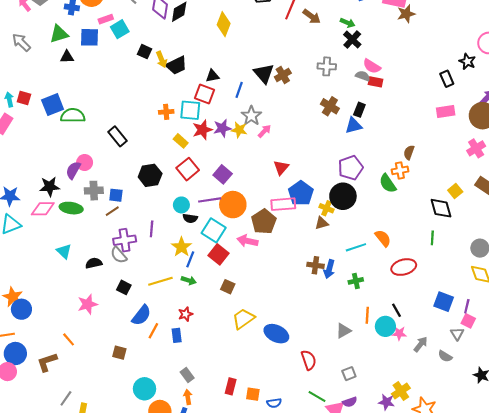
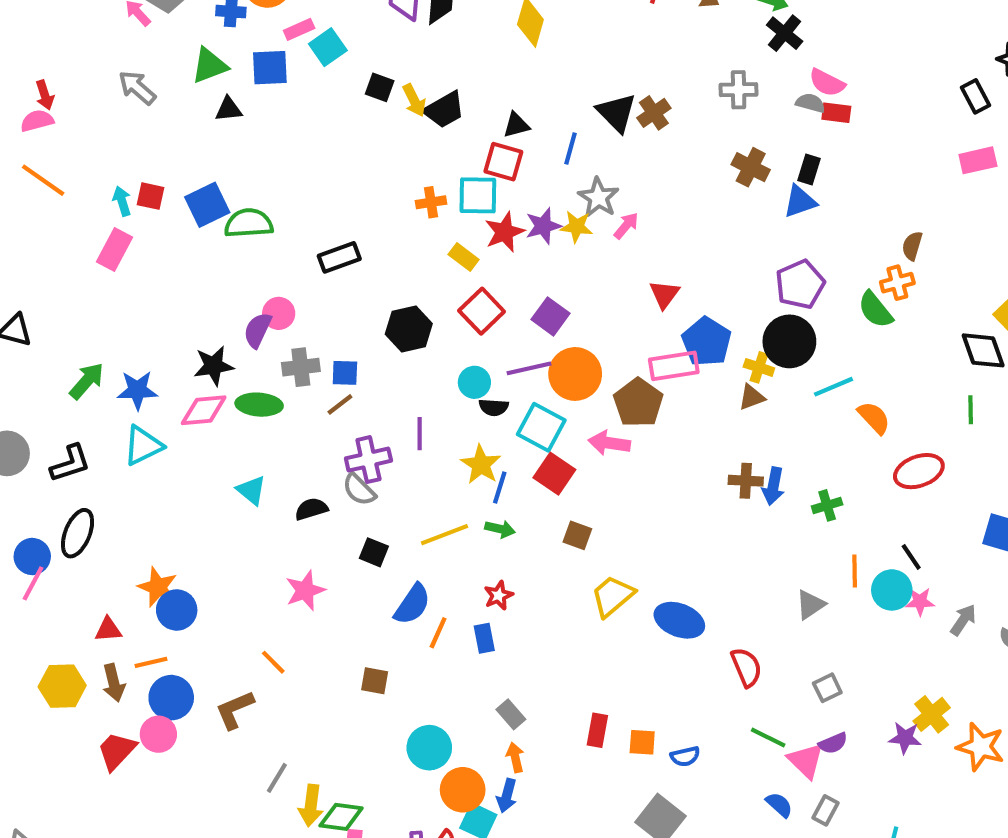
black rectangle: (117, 136) -> (339, 257), turned -66
cyan line: (356, 247) -> (833, 387), moved

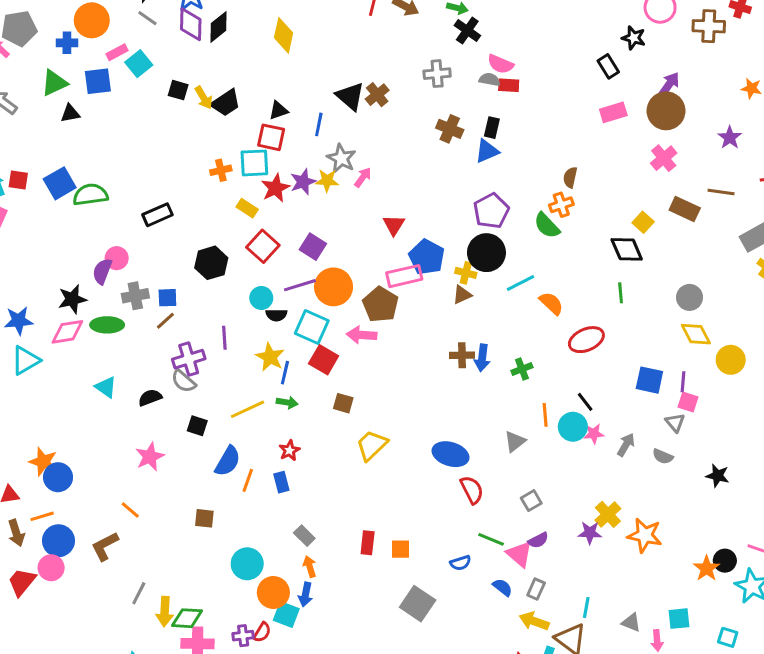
blue ellipse: (679, 620) -> (450, 454), moved
blue semicircle: (685, 756) -> (460, 563), moved

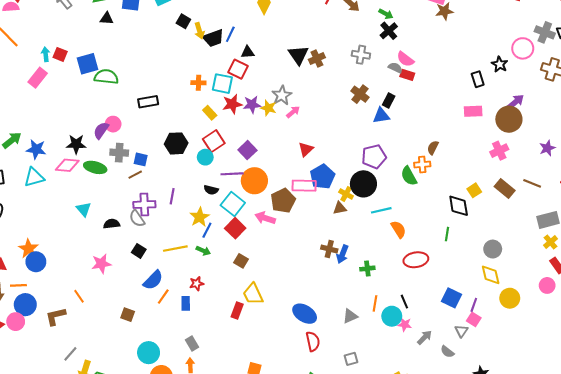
blue line: (319, 124) -> (230, 34), moved
cyan circle: (261, 298) -> (205, 157), moved
yellow trapezoid: (372, 445) -> (253, 294), turned -85
red rectangle: (368, 543) -> (237, 311), moved

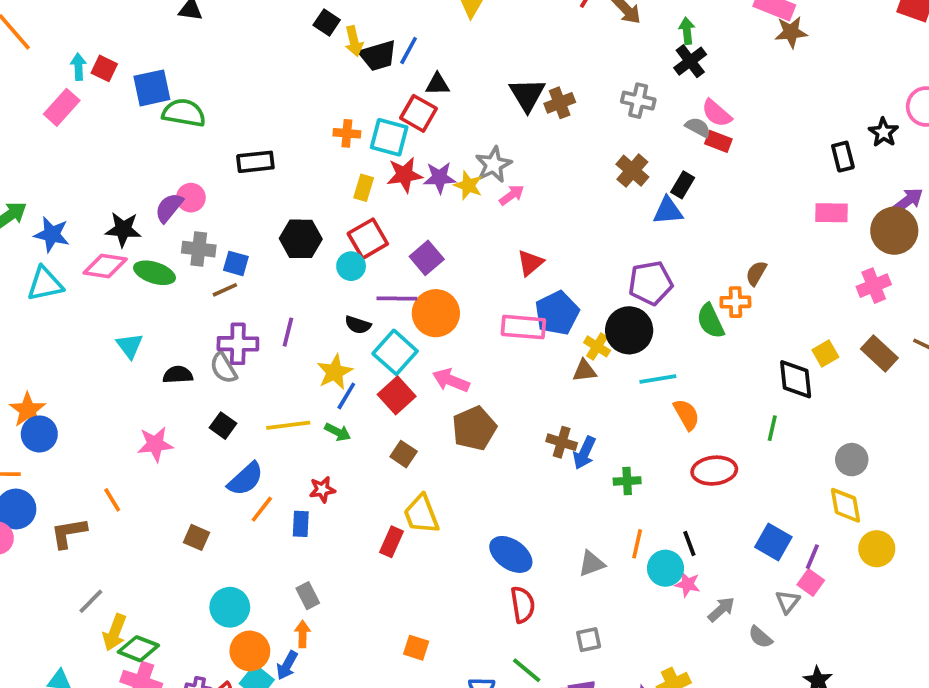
green arrow: (386, 14) -> (687, 31), turned -128
yellow rectangle: (210, 113) -> (364, 188), turned 56
brown pentagon: (283, 201) -> (474, 428), moved

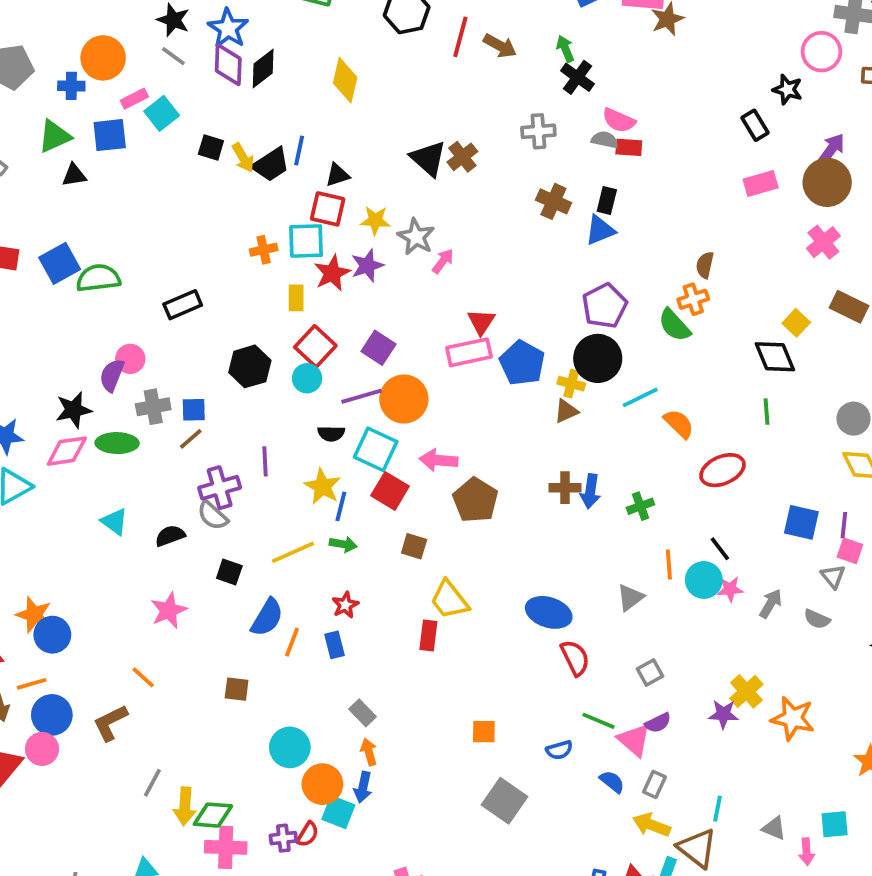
yellow star: (468, 185) -> (375, 220), moved
pink rectangle: (523, 327) -> (469, 352), moved

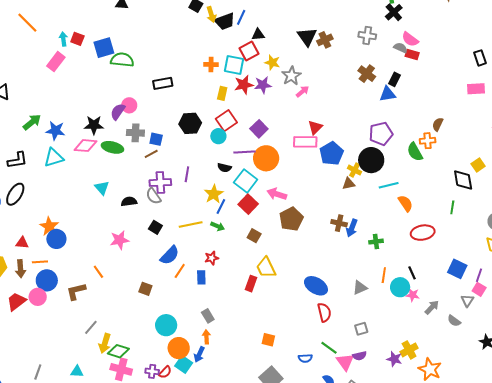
red square: (328, 209) -> (249, 51), turned 36

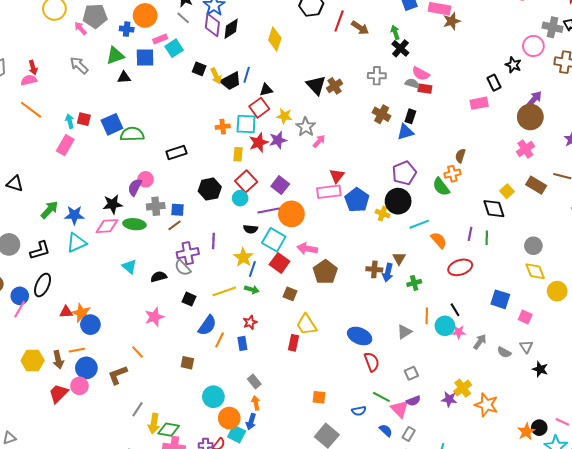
pink rectangle: (476, 89) -> (479, 103), moved
brown triangle: (349, 184) -> (399, 258), moved, turned -40
red triangle: (22, 243) -> (66, 312), moved
purple line: (479, 275) -> (470, 234), moved
gray triangle: (467, 301) -> (526, 347), moved

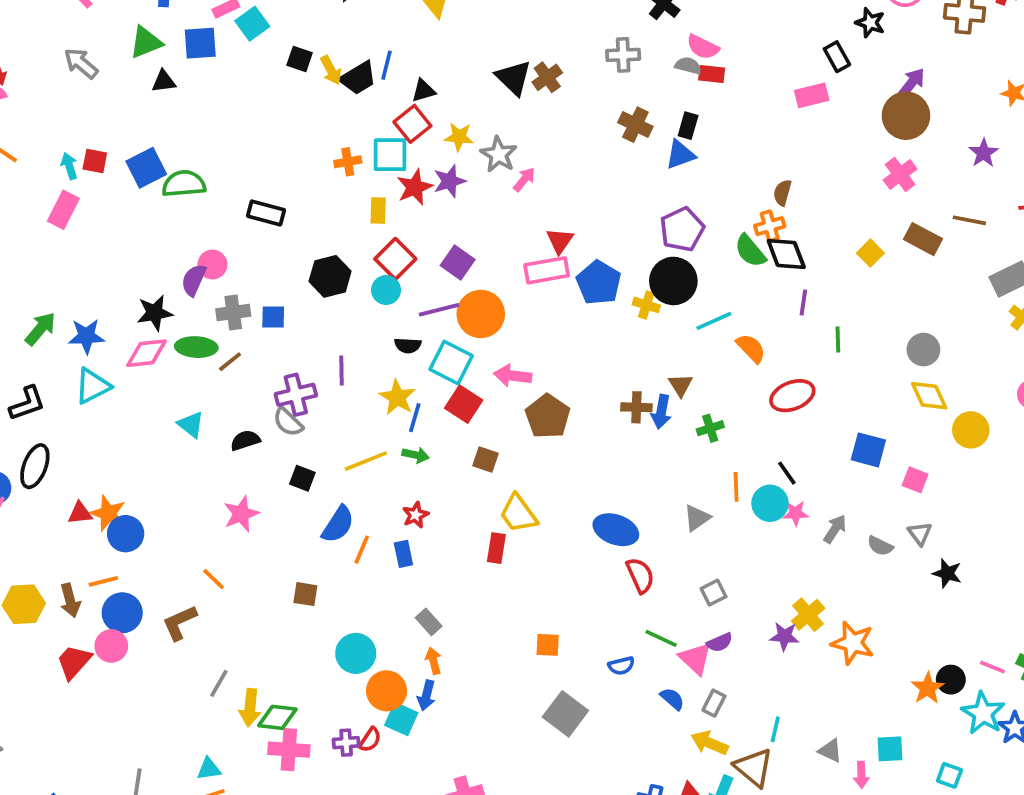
black rectangle: (176, 153) -> (266, 213), turned 36
black diamond: (494, 209) -> (786, 254), moved
brown line: (174, 225) -> (230, 362), moved
purple line: (470, 234) -> (803, 302), moved

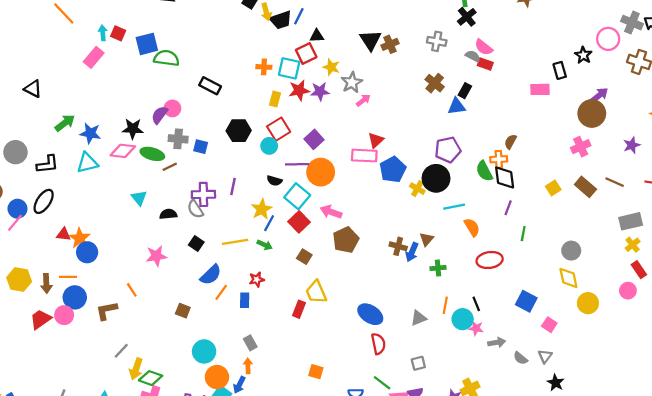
gray arrow: (835, 529) -> (497, 342), turned 35

